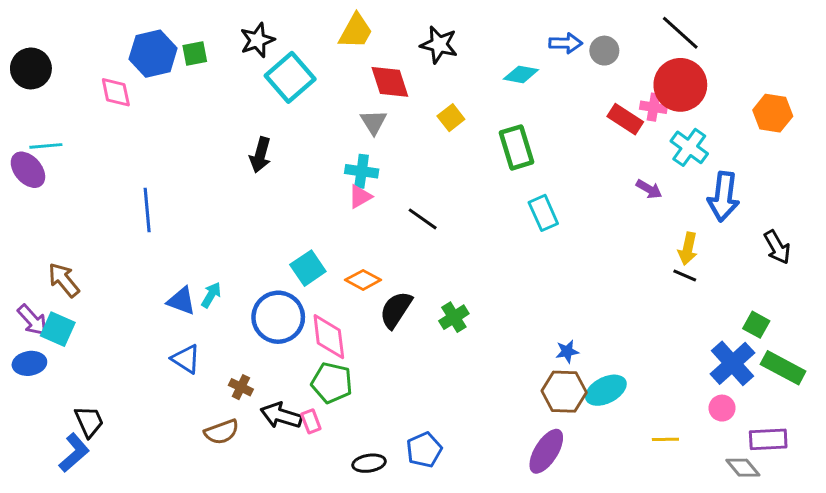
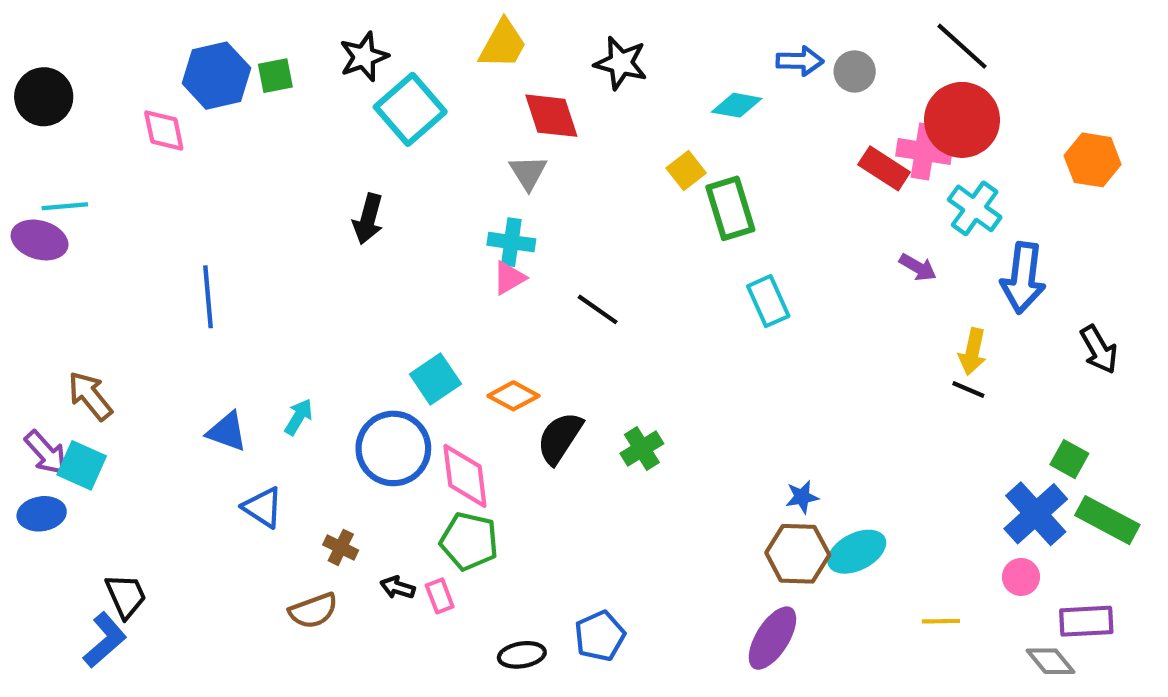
pink cross: (654, 107) -> (924, 152), size x1.4
yellow square: (451, 118) -> (686, 170), moved
purple ellipse: (28, 170) -> (40, 240), turned -33
blue triangle: (181, 301) -> (227, 432), moved
black arrow: (281, 416) -> (398, 587), size x0.6

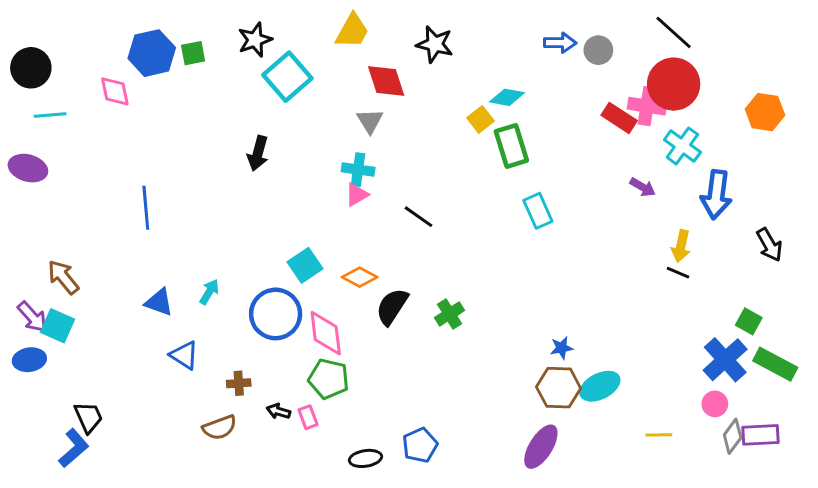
cyan diamond: (737, 105) -> (507, 97), moved
cyan line: (65, 206) -> (50, 115), moved
brown cross: (341, 547) -> (239, 383), turned -30
gray diamond: (1050, 661) -> (733, 436), moved, turned 76

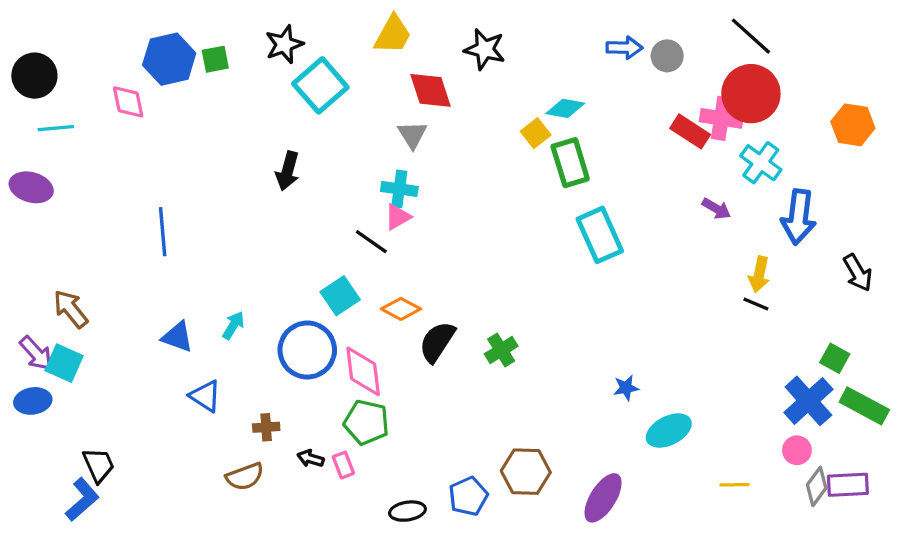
cyan rectangle: (538, 211) -> (600, 235), size x1.4
black line: (419, 217) -> (371, 242), moved
brown hexagon: (559, 388) -> (526, 472), moved

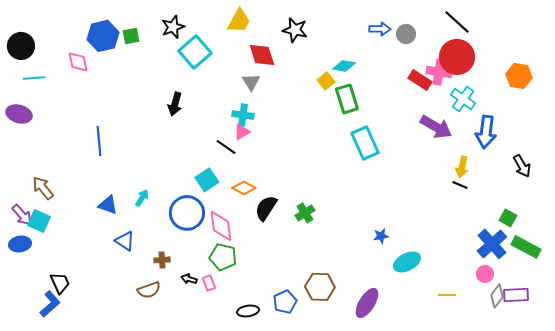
purple arrow: (716, 209) -> (436, 127), size x1.8

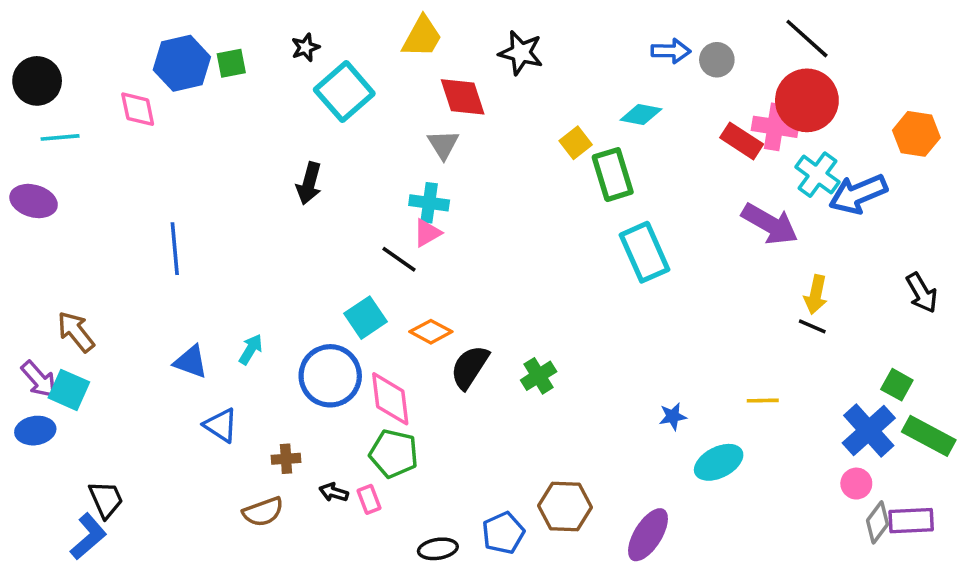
black star: (173, 27) -> (305, 47), size x0.7
cyan diamond: (344, 66) -> (641, 114), moved
blue arrow: (486, 132) -> (858, 194), moved, turned 60
yellow line: (447, 295) -> (763, 401), moved

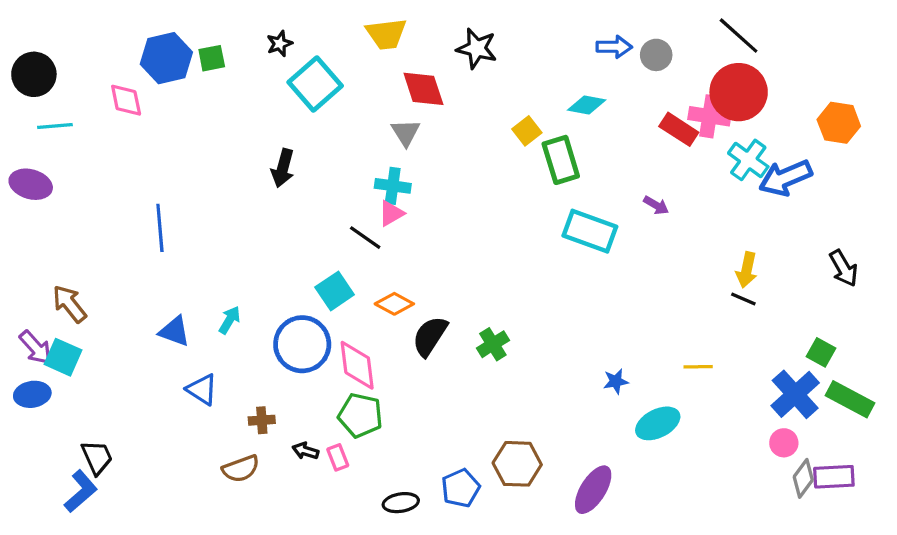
yellow trapezoid: (422, 37) -> (386, 34), turned 54
purple arrow: (770, 224) -> (656, 205), moved, size x0.5
cyan rectangle: (644, 252) -> (590, 231), turned -46

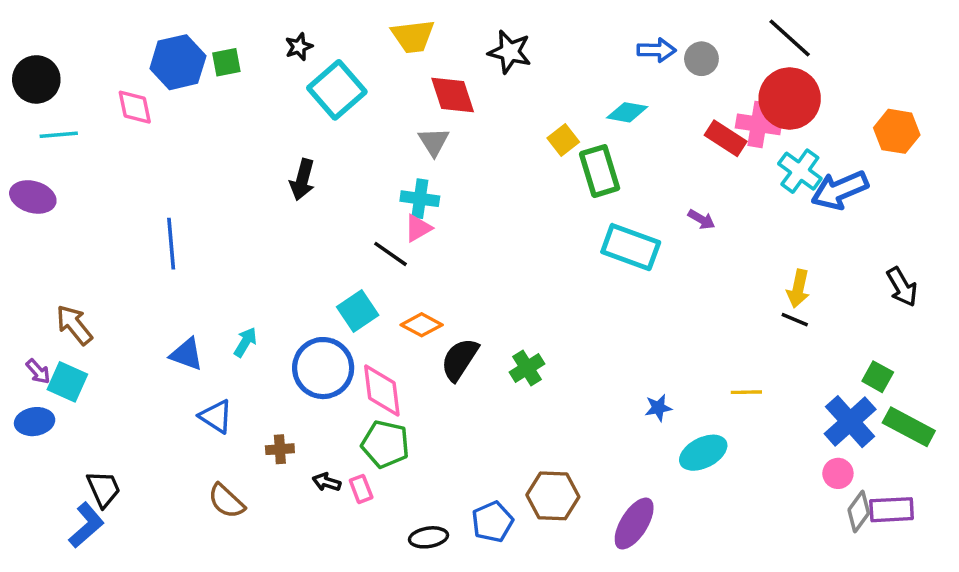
purple arrow: (36, 347) -> (38, 371), size x0.7
brown semicircle: (241, 469) -> (226, 501), moved, turned 63

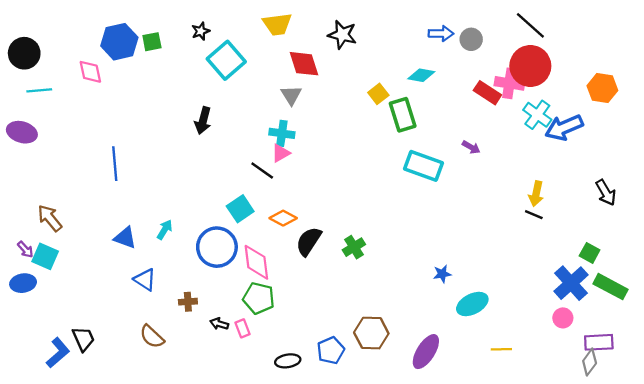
yellow line: (746, 392) -> (501, 349), moved
black trapezoid: (104, 489) -> (83, 339), moved
gray diamond: (859, 511) -> (590, 362), moved

